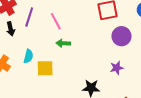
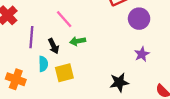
purple line: (29, 17) -> (31, 37), moved
black arrow: (11, 29) -> (54, 46), moved

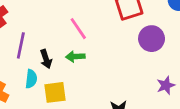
pink line: (64, 19) -> (78, 29), moved
purple star: (142, 54) -> (166, 85), moved

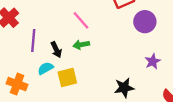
cyan semicircle: (31, 79) -> (45, 68), turned -119
purple star: (166, 85) -> (153, 61), moved

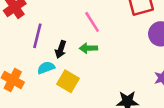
black arrow: (56, 50) -> (61, 49), turned 35
yellow square: (67, 77) -> (68, 81), turned 36

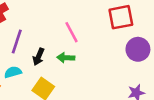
cyan semicircle: (46, 68) -> (13, 72), moved

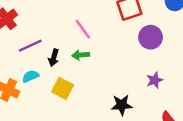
purple line: (17, 41) -> (30, 46), turned 55

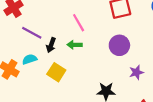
purple circle: (151, 37) -> (119, 45), moved
purple line: (30, 46) -> (32, 33), turned 48

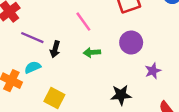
green arrow: (75, 45) -> (92, 52), moved
yellow square: (56, 72) -> (54, 98), moved

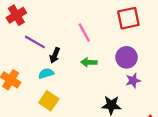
cyan semicircle: (33, 67) -> (46, 73), moved
purple star: (153, 71) -> (133, 81), moved

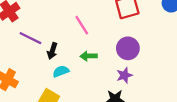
cyan semicircle: (46, 73) -> (61, 71), moved
purple star: (133, 81) -> (124, 75), moved

